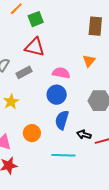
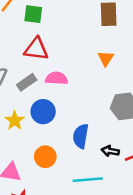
green square: (36, 19) -> (33, 14), turned 35
pink semicircle: (61, 73) -> (57, 78), moved
blue circle: (57, 95) -> (43, 112), moved

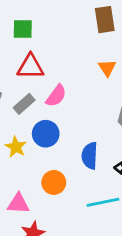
pink semicircle: (57, 78) -> (56, 96), turned 130

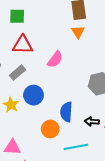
orange triangle: (107, 68) -> (78, 32), moved
pink semicircle: (56, 96) -> (55, 59), moved
orange circle: (54, 182) -> (50, 129), moved

